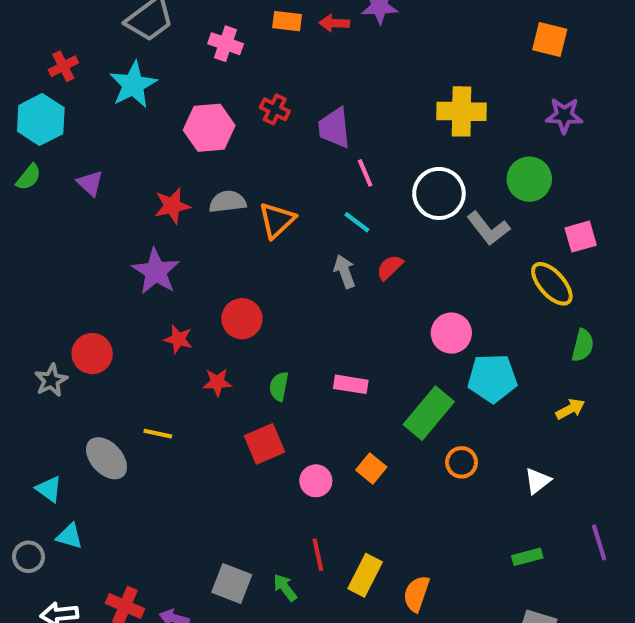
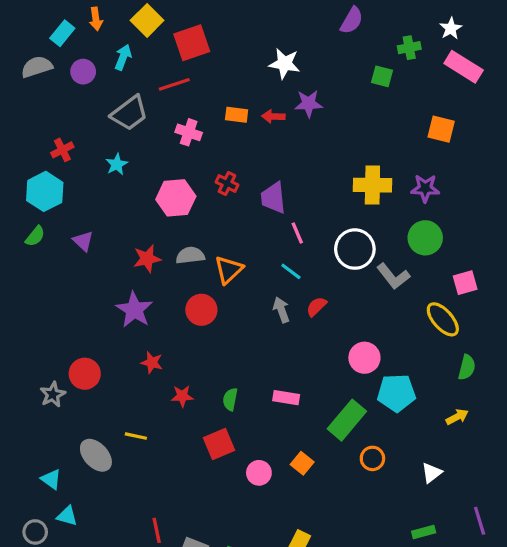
cyan star: (133, 85) -> (117, 164), size x0.6
purple star: (564, 115) -> (425, 188), moved
red circle: (242, 319) -> (201, 310), moved
red line: (318, 555) -> (157, 530), moved

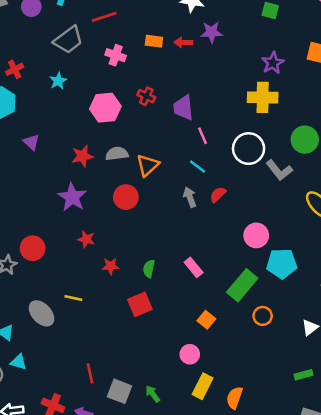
purple star: (425, 188) -> (273, 63), moved, turned -30
pink rectangle: (286, 398) -> (194, 267), turned 42
pink circle: (259, 473) -> (190, 354), moved

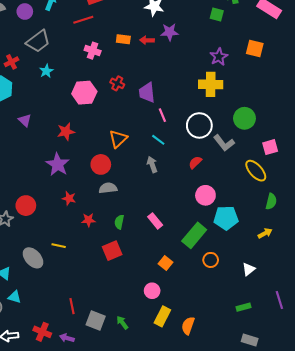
gray trapezoid: (68, 40) -> (38, 41), moved
gray semicircle: (117, 154) -> (108, 188), moved
red semicircle: (218, 195) -> (195, 162), moved

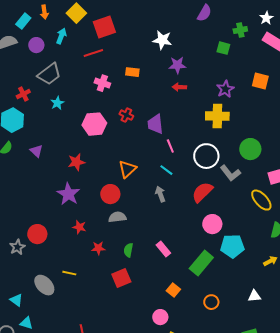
red arrow: (147, 40) -> (179, 87), moved
red semicircle: (195, 162) -> (202, 192), size x1.6
orange circle: (211, 260) -> (211, 302), moved
white triangle: (249, 269) -> (254, 296), turned 32

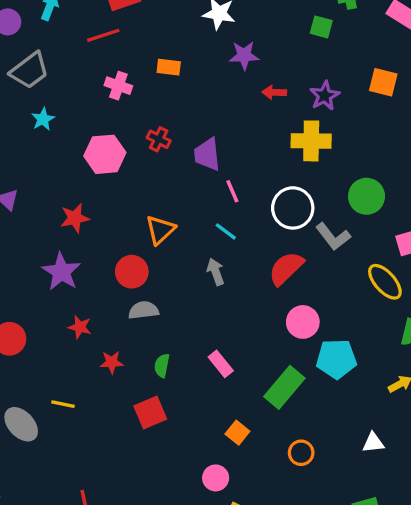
red arrow: (179, 87) -> (274, 92), moved

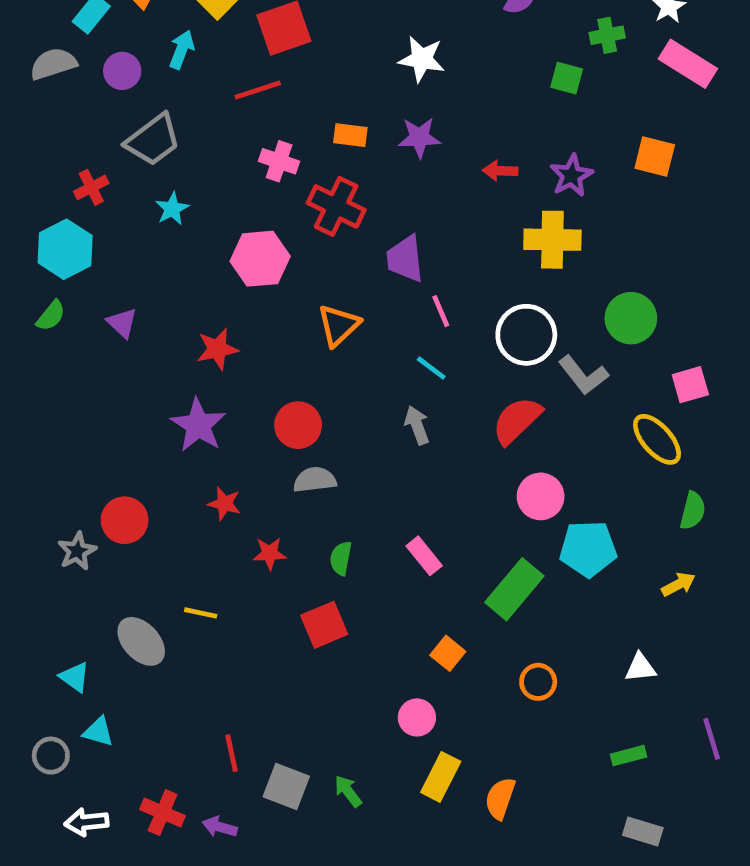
purple star: (244, 55) -> (419, 137), moved
red cross: (159, 139) -> (336, 206), moved, size x1.6
orange triangle: (160, 230) -> (338, 325), moved

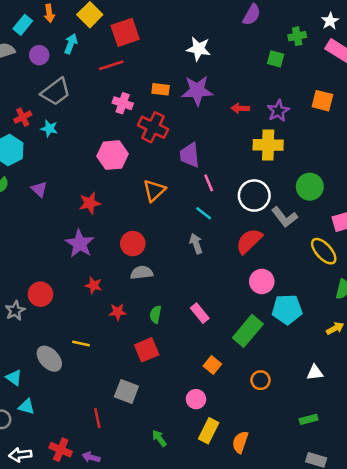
purple star: (419, 137) -> (197, 91), size x1.4
cyan star: (172, 209) -> (49, 128), moved, turned -30
gray square: (286, 786) -> (126, 392), moved

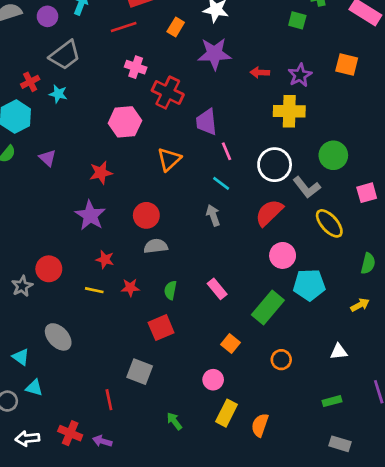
orange rectangle: (161, 89) -> (176, 27), moved, turned -66
yellow ellipse: (324, 251) -> (329, 223), moved
yellow line: (81, 343) -> (94, 290), moved

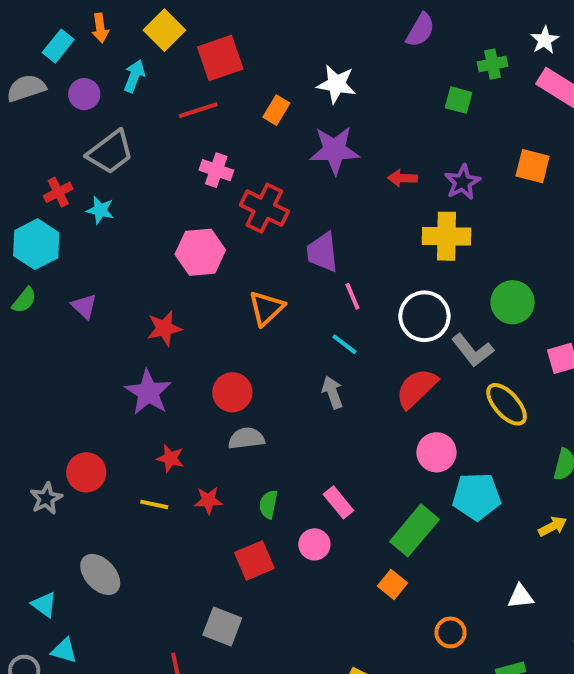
orange square: (230, 344) -> (392, 584), moved
orange circle: (281, 360) -> (451, 632), moved
pink circle: (213, 380) -> (314, 544), moved

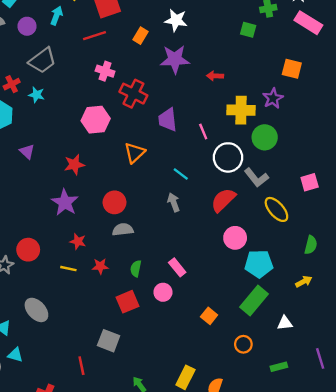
purple star: (463, 182) -> (273, 98), moved
pink line: (352, 296) -> (203, 131), moved
green circle: (513, 302) -> (265, 137), moved
green rectangle: (414, 530) -> (254, 301), moved

